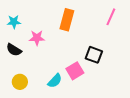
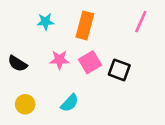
cyan star: (14, 22) -> (45, 22), moved
pink star: (37, 38) -> (59, 60), moved
pink square: (75, 71) -> (90, 62), moved

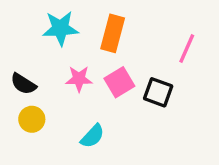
cyan star: (45, 22) -> (60, 28), size x1.5
pink line: (141, 22) -> (187, 49), moved
yellow circle: (25, 104) -> (32, 119), moved

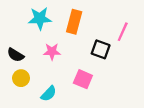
pink square: (119, 82) -> (83, 79), moved, turned -36
black square: (158, 92) -> (101, 49), moved
cyan semicircle: (92, 136) -> (49, 94), moved

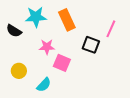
orange rectangle: (74, 22) -> (67, 20), turned -40
black semicircle: (15, 55) -> (14, 31), moved
pink square: (83, 79) -> (62, 63), moved

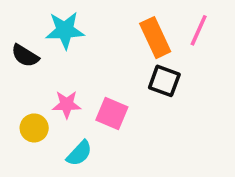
orange rectangle: (67, 20) -> (155, 38), moved
pink line: (111, 29) -> (199, 30), moved
pink star: (47, 47) -> (67, 104), moved

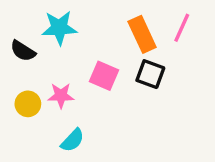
pink square: (112, 113) -> (104, 76), moved
yellow circle: (34, 128) -> (28, 104), moved

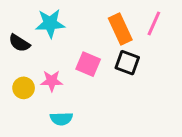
cyan semicircle: (73, 140) -> (61, 119), turned 45

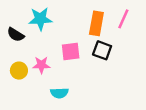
orange rectangle: (120, 29) -> (96, 23), turned 35
pink square: (88, 64) -> (71, 51), turned -30
cyan semicircle: (61, 119) -> (59, 93), moved

